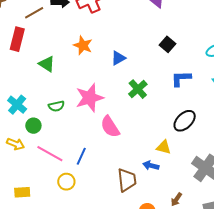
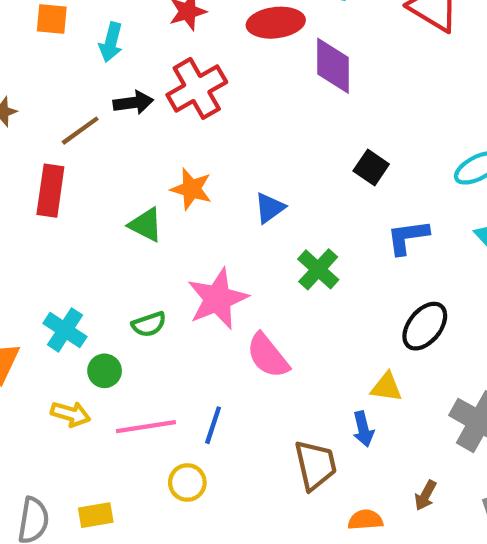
green triangle: (47, 64) -> (146, 225), moved
pink line: (50, 154) -> (146, 427), turned -32
blue arrow: (151, 165) -> (363, 429), turned -112

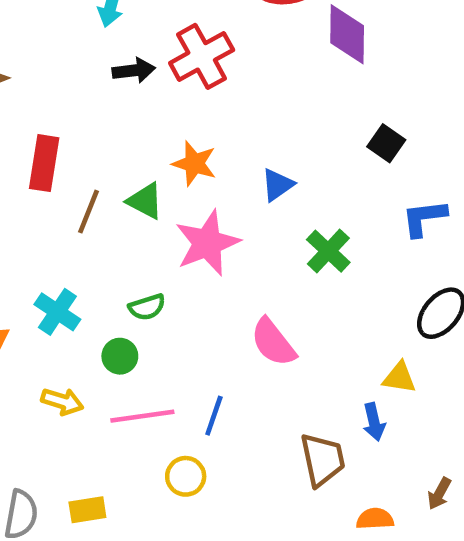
brown line: (80, 131) -> (88, 212), moved, turned -33
pink star: (217, 299) -> (207, 243), moved
green circle: (105, 371) -> (120, 356), moved

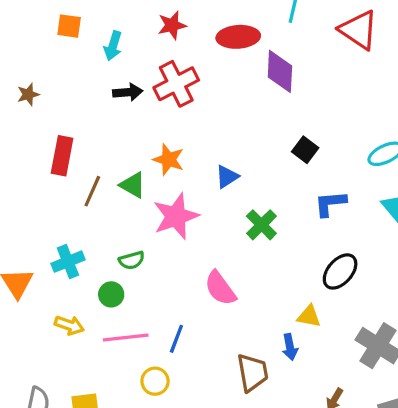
cyan cross: (57, 312) -> (68, 262), turned 32

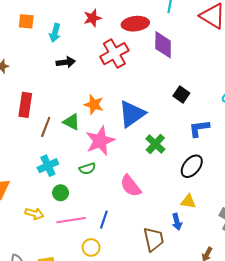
red cross: (176, 84) -> (114, 54), moved
blue triangle: (227, 177) -> (132, 114), size x1.8
green semicircle: (132, 260) -> (87, 169), moved
cyan cross: (68, 262) -> (48, 166), moved
black ellipse: (340, 271) -> (192, 166), moved

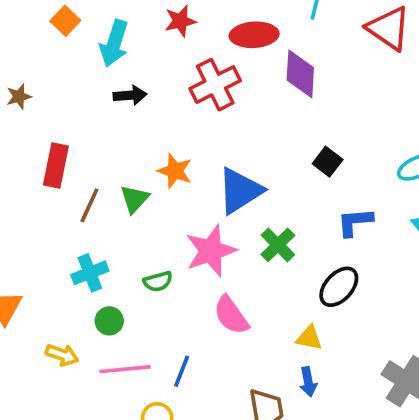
orange square: (26, 21) -> (65, 21), turned 35
cyan arrow: (55, 33) -> (114, 43), size x1.4
green triangle: (71, 122) -> (135, 199), turned 42
pink star: (100, 141) -> (211, 251), moved
yellow triangle: (188, 201) -> (309, 338), moved

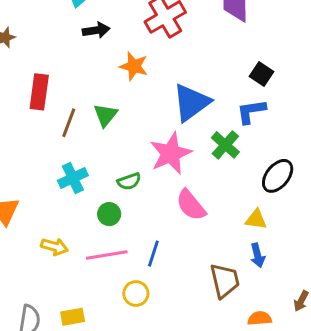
orange star: (175, 171) -> (134, 66), moved
blue L-shape: (355, 222) -> (251, 111), moved
green circle: (109, 321) -> (109, 214), moved

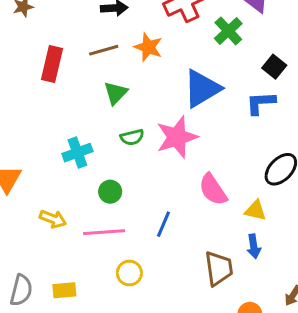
brown line: (69, 123) -> (104, 50), moved, turned 48
green cross: (225, 145) -> (228, 31), moved
green semicircle: (129, 181) -> (132, 137), moved
pink semicircle: (191, 205) -> (213, 190), moved
blue line: (153, 254) -> (163, 224), moved

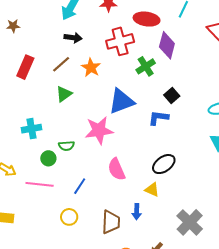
brown line: (104, 50) -> (61, 64), turned -36
green semicircle: (132, 137) -> (66, 146), moved
yellow triangle: (255, 210) -> (152, 190), moved
yellow circle: (129, 273) -> (69, 217), moved

